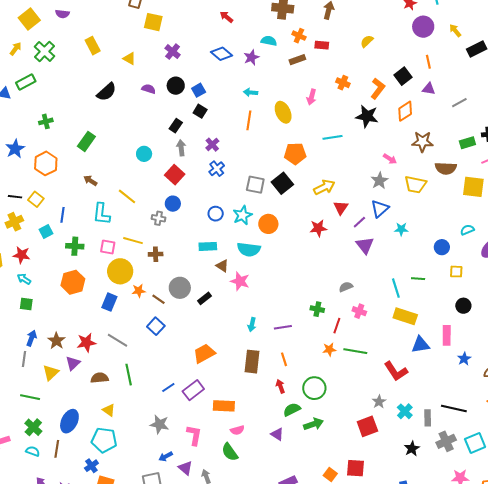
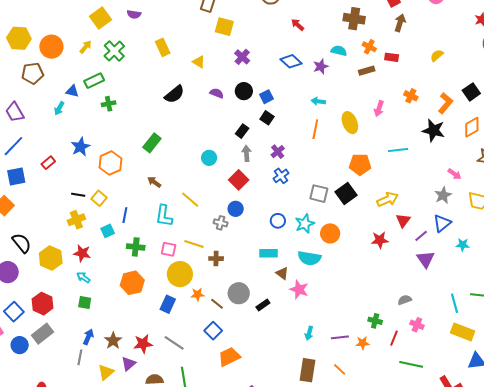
green cross: (46, 121) -> (109, 104), moved
orange star: (329, 349) -> (363, 343), moved
orange trapezoid: (204, 353) -> (229, 357), moved
orange line: (284, 359) -> (340, 369), turned -32

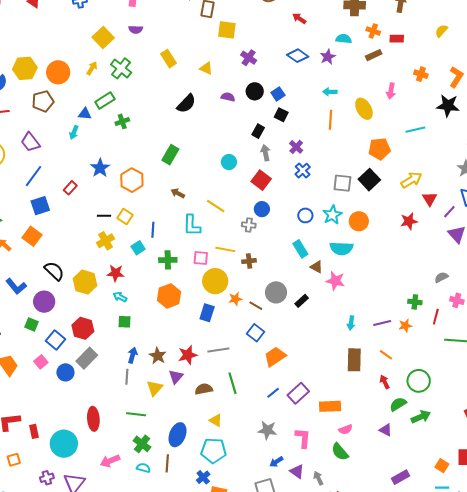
cyan rectangle: (269, 253) -> (300, 249), turned 66
gray line: (174, 343) -> (218, 350), turned -35

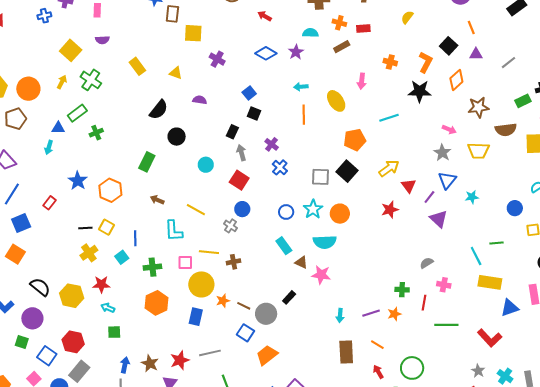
black circle: (255, 91) -> (177, 137), moved
gray cross: (249, 225) -> (231, 226), turned 32
gray circle: (276, 292) -> (266, 314), moved

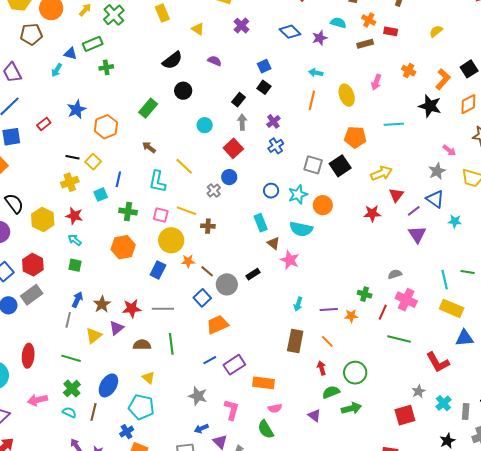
blue triangle: (447, 180) -> (435, 199), turned -48
pink cross: (444, 285) -> (406, 300), size x1.5

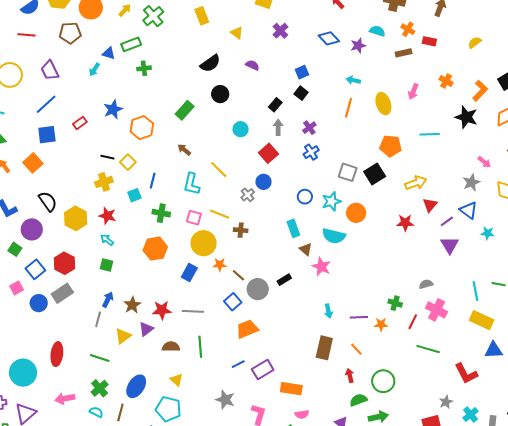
cyan arrow: (298, 304) -> (328, 311), turned -32

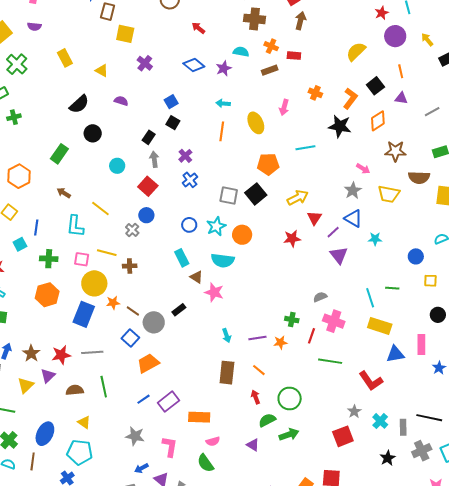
yellow semicircle: (475, 43) -> (356, 52), moved, size x1.5
blue rectangle: (189, 273) -> (84, 314), size x1.4

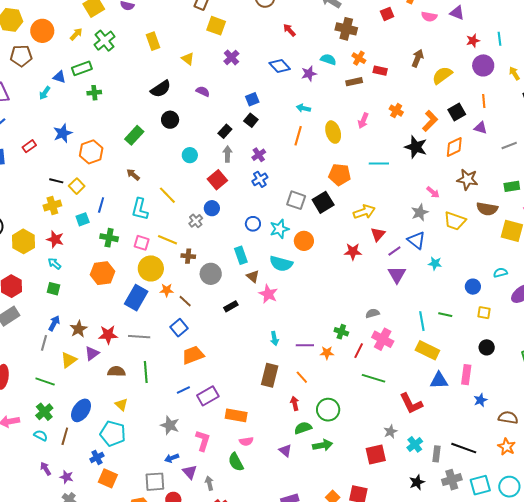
brown arrow: (300, 21) -> (418, 58), moved
gray circle: (154, 322) -> (211, 274), moved

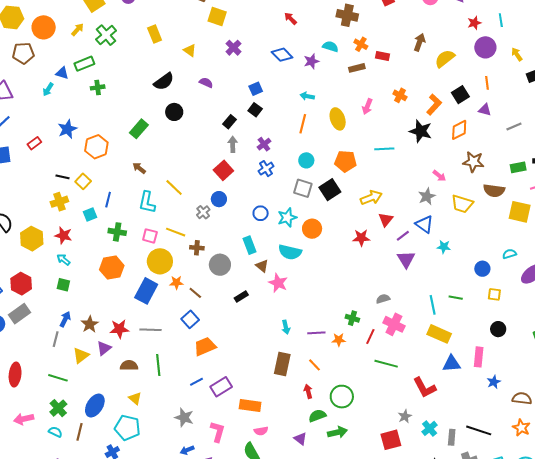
cyan circle: (190, 155) -> (306, 160), moved

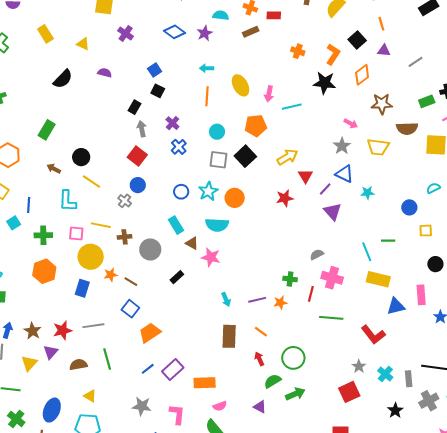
pink arrow: (367, 106) -> (269, 94), moved
black circle: (174, 112) -> (81, 157), moved
blue rectangle: (146, 291) -> (82, 288), size x0.7

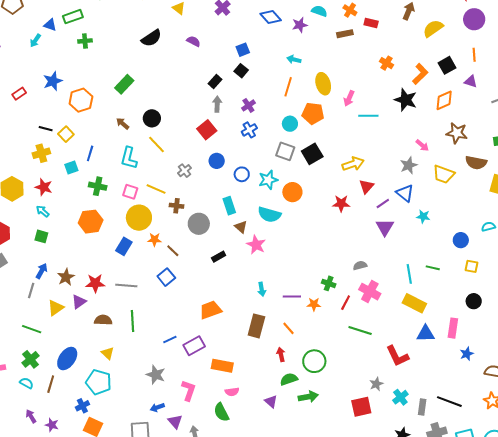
orange pentagon: (256, 126) -> (313, 113), moved
blue circle: (138, 185) -> (217, 161), moved
orange trapezoid: (150, 333) -> (210, 310), moved

